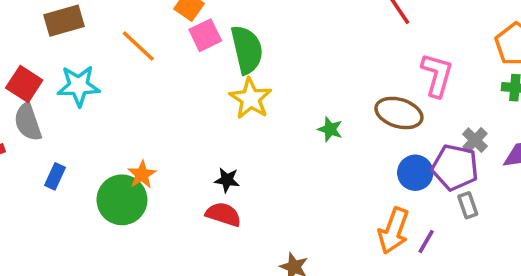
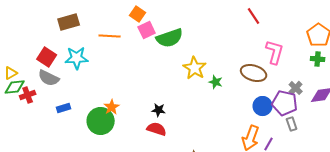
orange line: (138, 46) -> (110, 36), turned -40
green semicircle: (247, 50) -> (170, 38), turned 84
yellow star: (251, 98) -> (195, 68), moved
gray semicircle: (28, 122) -> (49, 78), turned -45
blue rectangle: (55, 176) -> (64, 108), turned 48

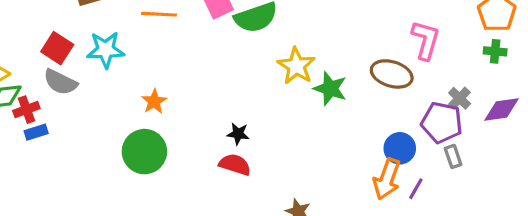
green star: (216, 82) -> (330, 89), size x1.5
blue circle: (263, 106) -> (400, 148), moved
orange star: (112, 107) -> (154, 101), moved
blue rectangle: (64, 108) -> (36, 132), moved

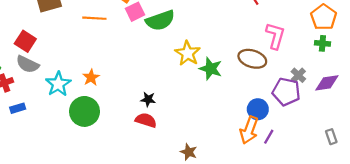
cyan star: (106, 50) -> (58, 84), moved, turned -30
blue rectangle: (36, 132) -> (18, 108), moved
gray rectangle: (453, 156) -> (331, 137), moved

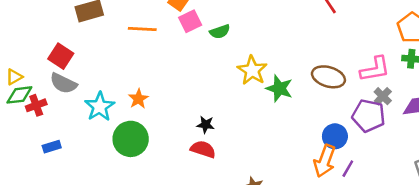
green semicircle: (160, 20) -> (220, 32), size x0.6
pink L-shape: (275, 36) -> (375, 69), moved, turned 64
blue rectangle: (18, 108) -> (52, 147), moved

